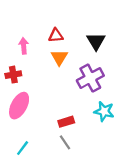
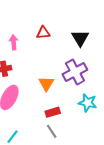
orange triangle: (59, 57) -> (46, 84), moved

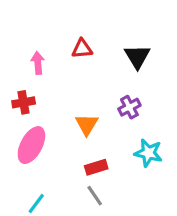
purple cross: (75, 72) -> (129, 107), size x0.6

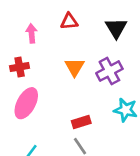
purple cross: (129, 107) -> (109, 71), size x1.4
orange triangle: (87, 125) -> (75, 67), moved

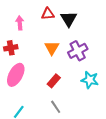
black triangle: (116, 28) -> (69, 19), moved
red rectangle: (81, 122) -> (54, 81), moved, turned -32

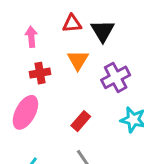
red cross: (11, 48) -> (40, 73), moved
orange triangle: (52, 48) -> (78, 60), moved

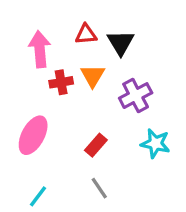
pink arrow: (31, 37) -> (40, 49), size x1.5
red cross: (40, 73) -> (61, 82), moved

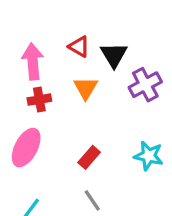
red triangle: (86, 34) -> (79, 47), turned 35
red cross: (61, 82) -> (39, 100), moved
purple cross: (136, 96) -> (145, 85), moved

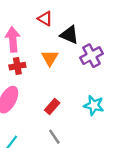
red triangle: (79, 47) -> (45, 19), moved
black triangle: (114, 55) -> (69, 35), turned -36

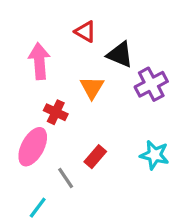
red cross: (17, 66) -> (56, 112), moved, turned 35
gray line: (54, 137) -> (66, 178), moved

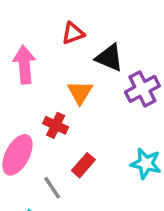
red triangle: (85, 32) -> (73, 33), turned -50
red cross: (56, 112) -> (56, 125), moved

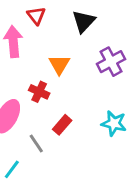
red triangle: (73, 33) -> (36, 16), moved, turned -48
black triangle: (109, 58) -> (84, 21), moved, turned 50

